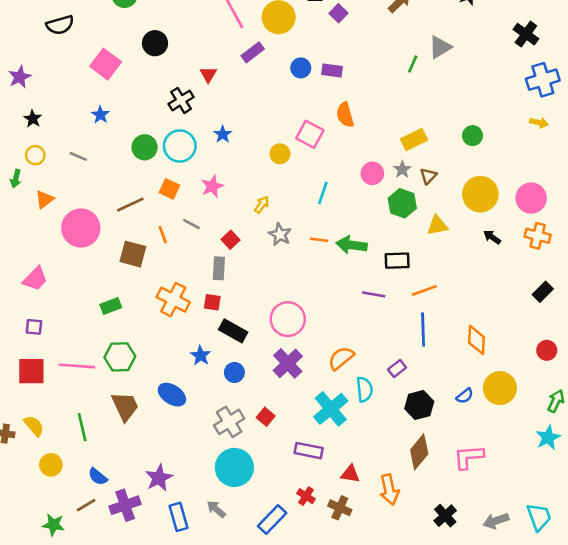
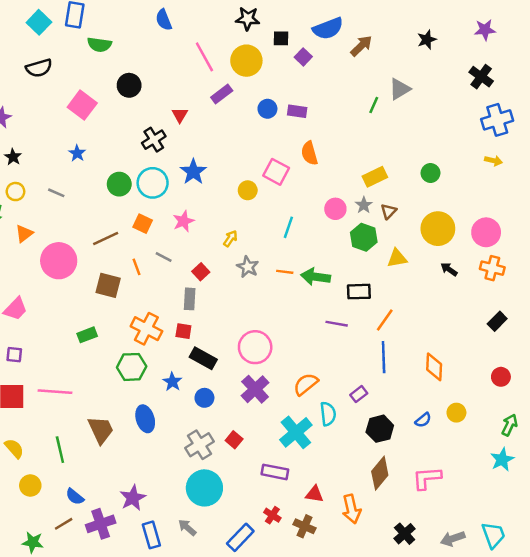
blue star: (223, 134) -> (193, 172), size x1.5
orange line: (424, 290) -> (385, 320), turned -35
green hexagon: (120, 357) -> (132, 367), moved
yellow circle: (500, 388) -> (456, 413), size x0.6
blue ellipse: (172, 395) -> (145, 419), turned 40

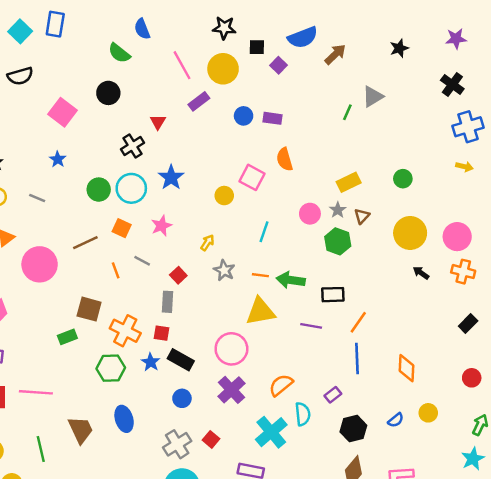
green semicircle: (99, 45) -> (119, 53), moved, turned 30
yellow triangle: (397, 258) -> (260, 311), moved, size x1.5
brown square: (108, 285) -> (89, 309), moved
blue star: (172, 382) -> (151, 362), moved

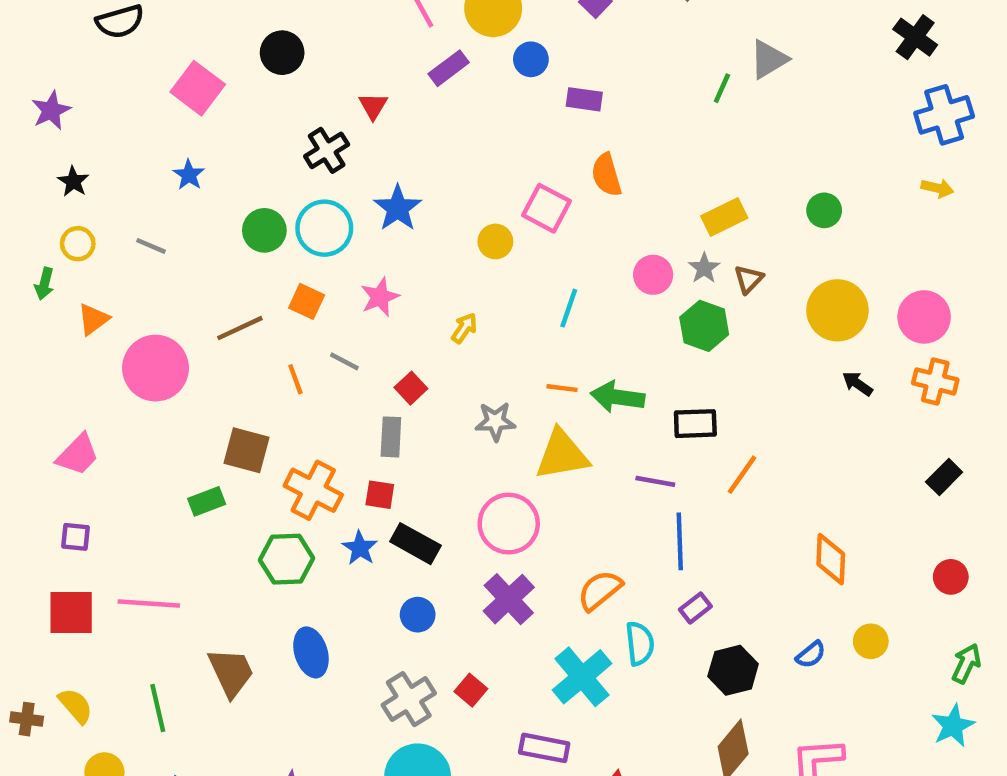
blue circle: (244, 116) -> (531, 59), moved
gray star: (224, 270) -> (495, 421), moved, turned -30
blue line: (357, 359) -> (680, 541), moved

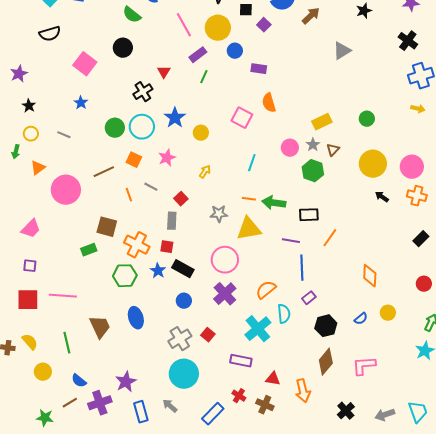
green line: (722, 88) -> (204, 77), moved
yellow circle: (495, 241) -> (201, 133), moved

